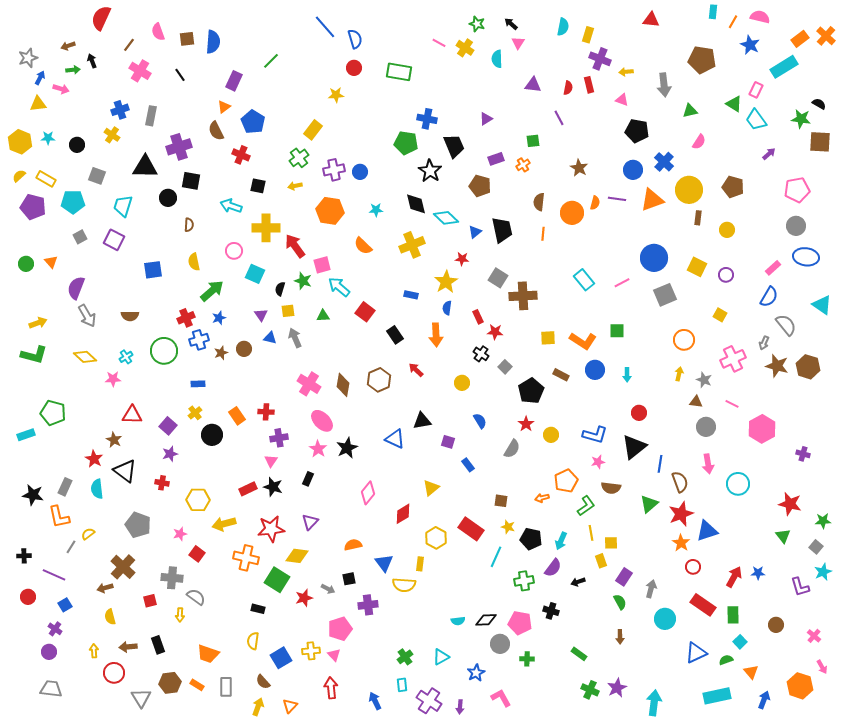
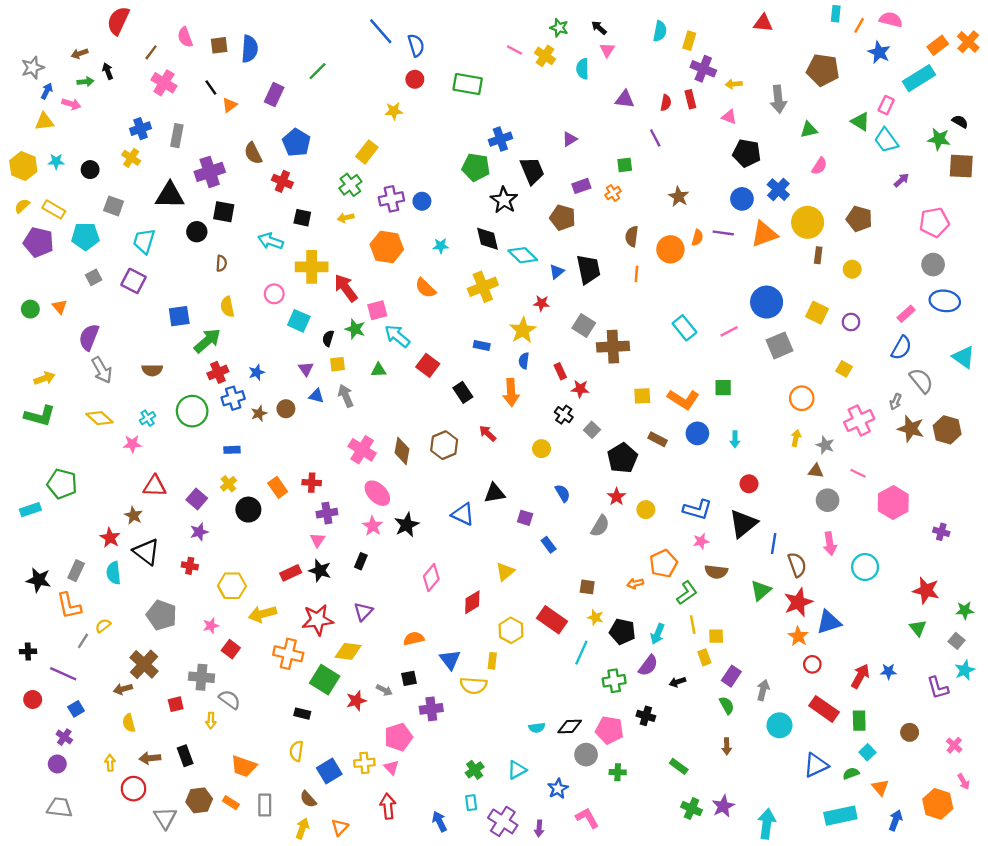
orange triangle: (224, 107) -> (230, 105), moved
blue cross: (427, 119) -> (500, 139), turned -30
green arrow: (212, 291) -> (207, 341), moved

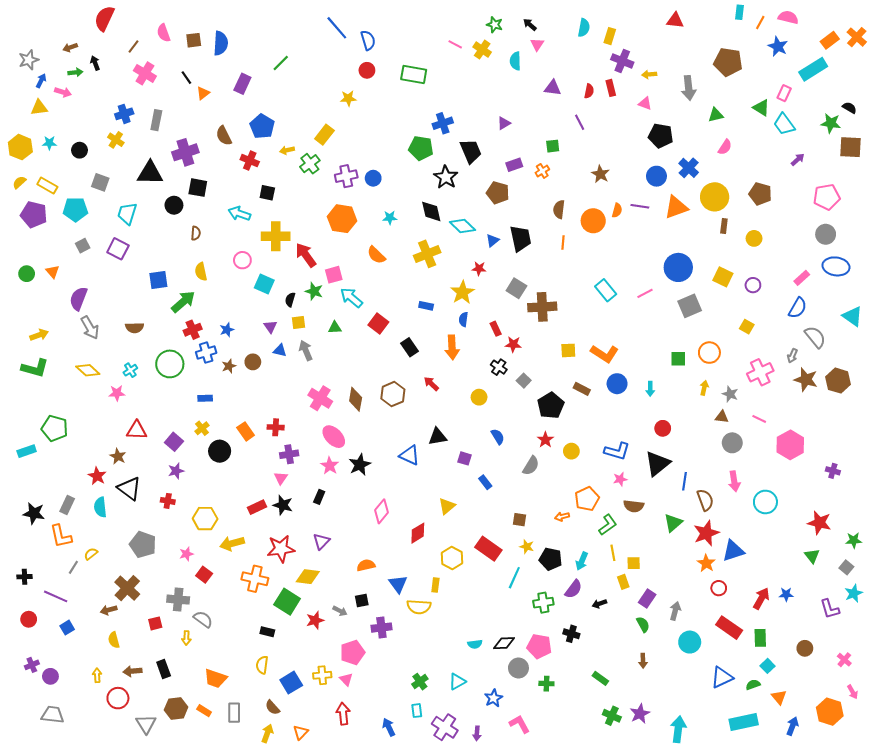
yellow arrow: (346, 218) -> (287, 150), moved
green square: (723, 388) -> (678, 359), moved
purple cross: (64, 737) -> (32, 665), moved, turned 32

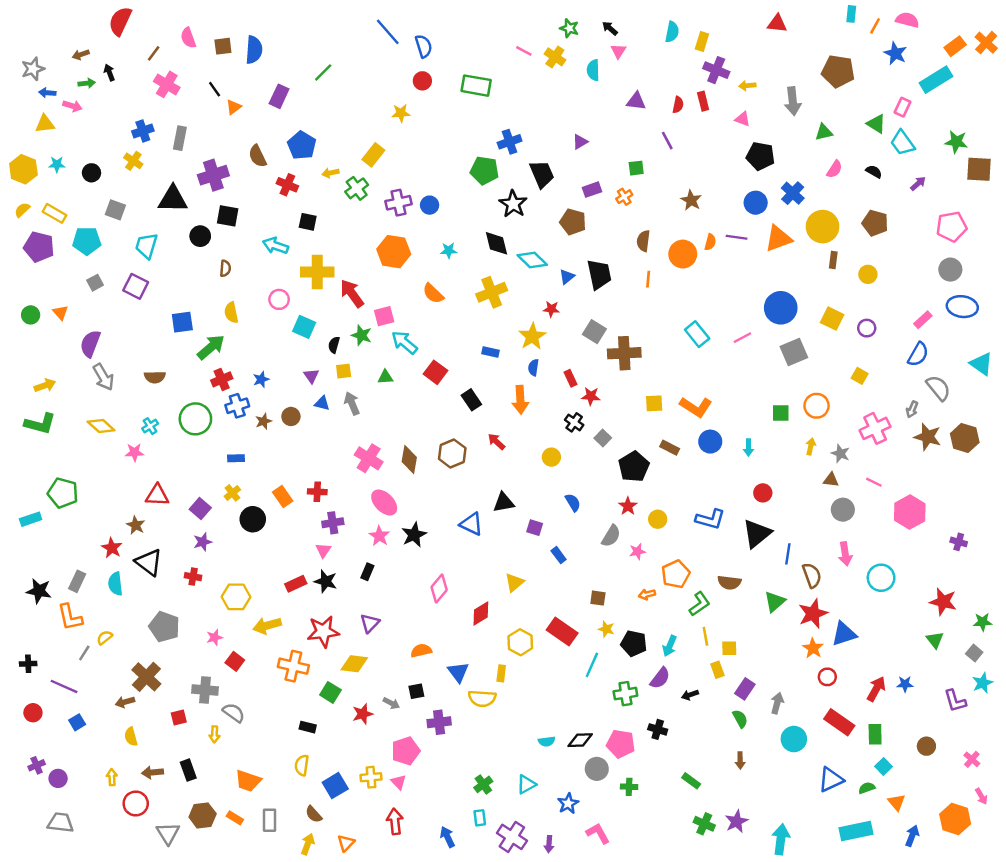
blue arrow: (41, 81) -> (47, 93), turned -112
black semicircle: (849, 108) -> (874, 172), moved
pink star: (620, 479) -> (637, 551), moved
green square: (287, 602) -> (330, 692), size x0.7

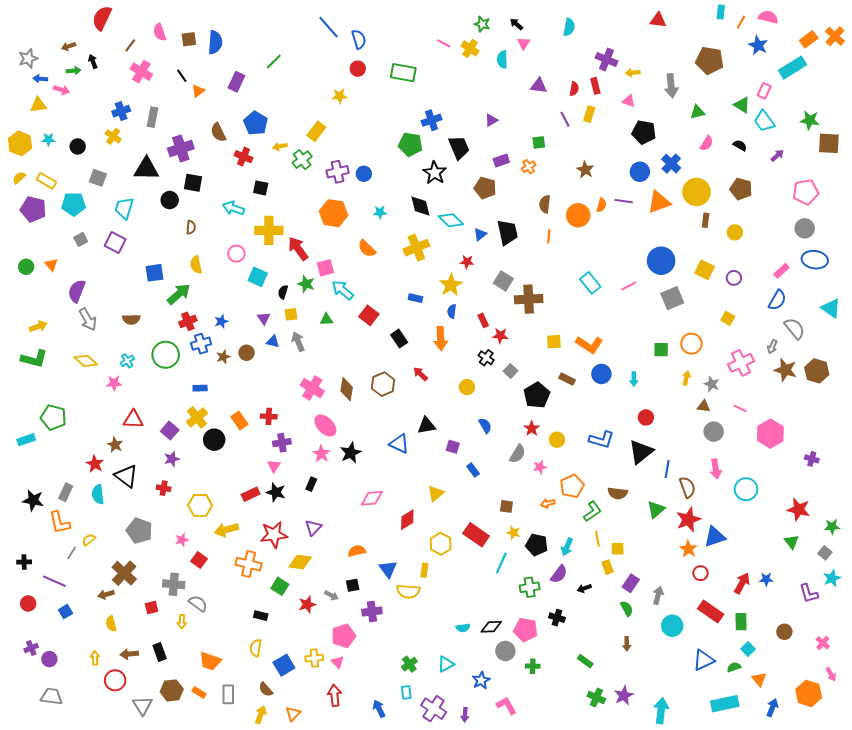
yellow rectangle: (702, 41) -> (589, 114), moved
yellow cross: (232, 493) -> (197, 417), size x1.5
pink diamond: (439, 588) -> (372, 498), turned 45

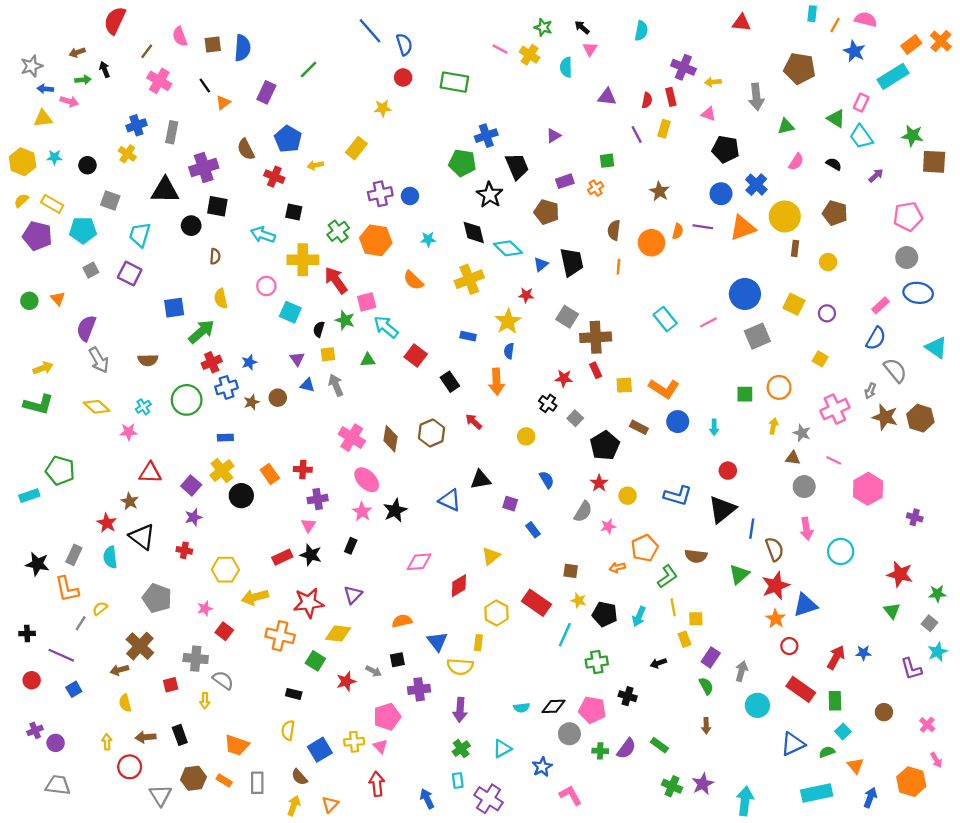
green cross: (302, 160) -> (338, 231), moved
red rectangle: (483, 320) -> (596, 370), moved
purple semicircle: (559, 574) -> (626, 749), moved
purple arrow: (465, 715) -> (460, 710), moved, size x1.5

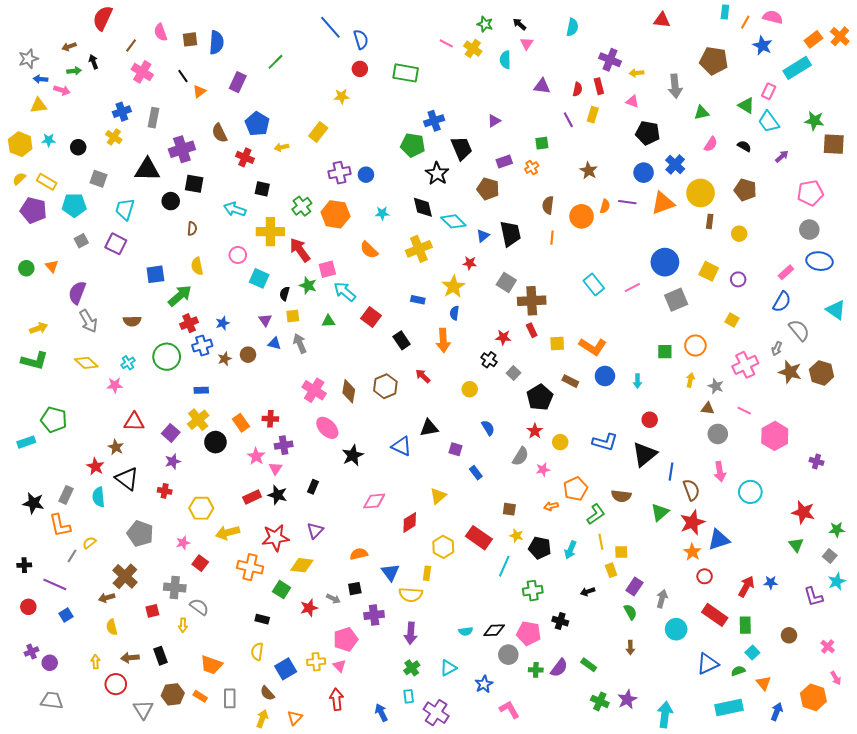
pink star: (362, 512) -> (256, 456), moved

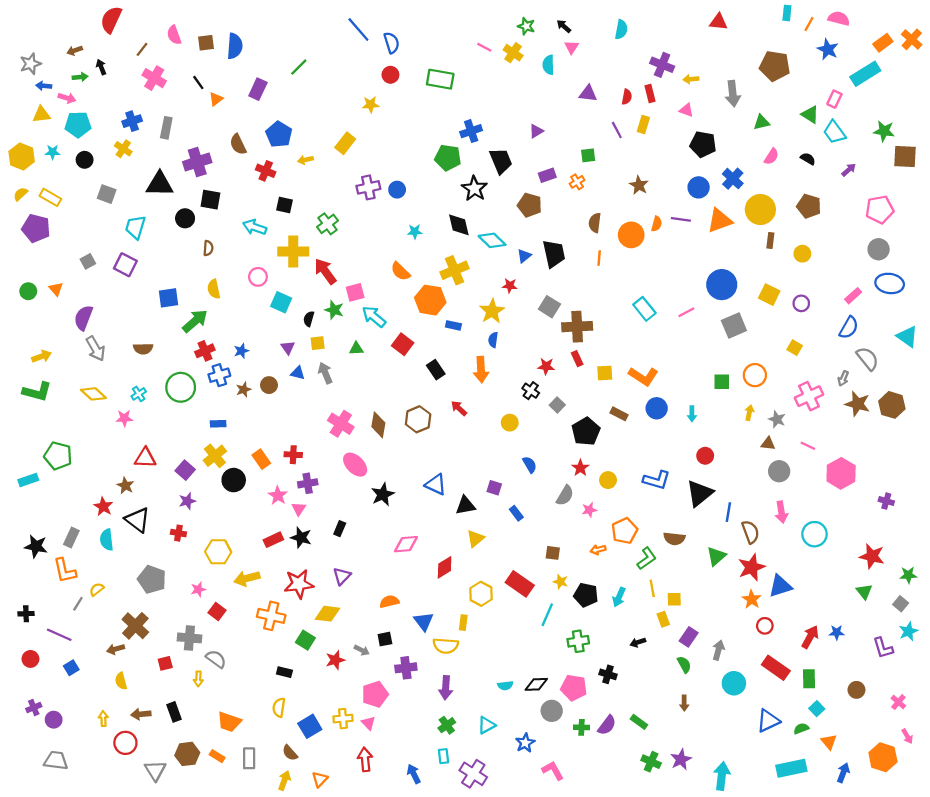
cyan pentagon: (74, 205) -> (78, 124), moved
orange hexagon: (335, 214) -> (430, 300), moved
black triangle: (429, 428) -> (466, 505), moved

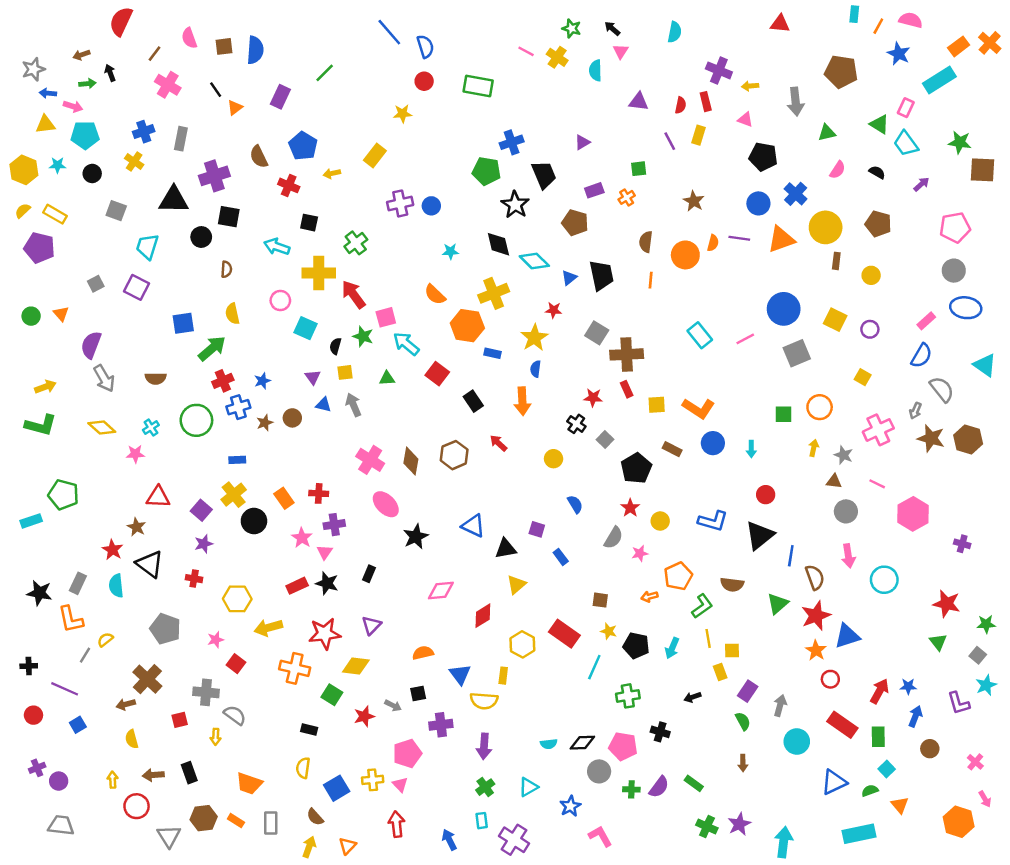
blue arrow: (843, 773) -> (915, 716), moved

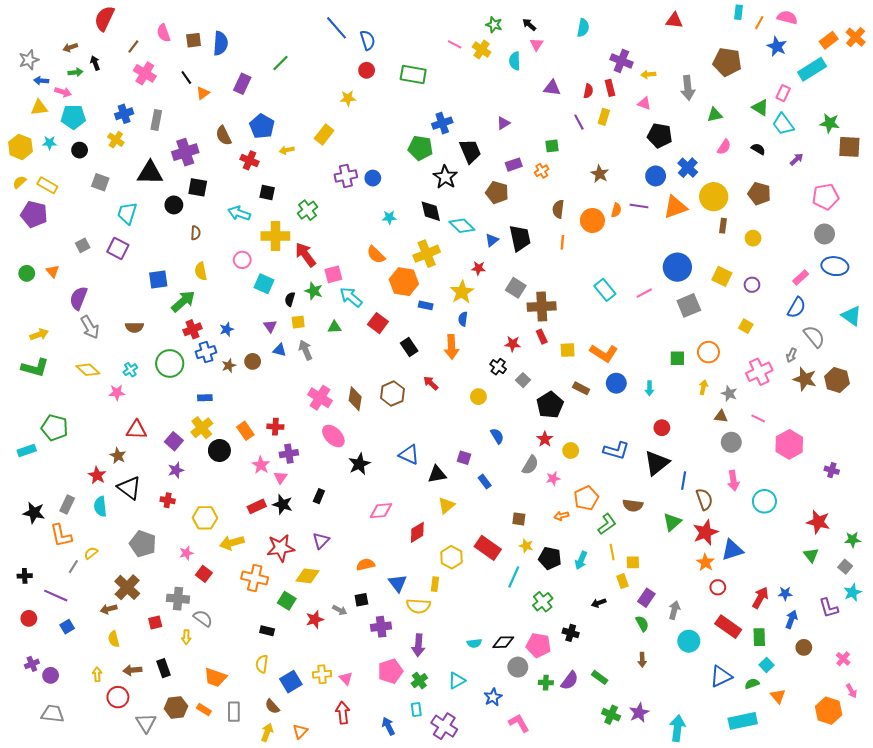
green cross: (628, 696) -> (543, 602), turned -30
pink pentagon: (407, 753) -> (390, 671), moved

